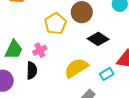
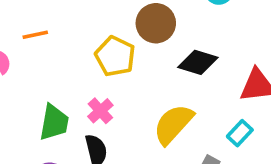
cyan rectangle: (107, 74) -> (240, 133), moved

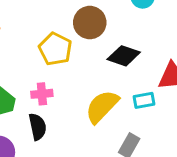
pink cross: (100, 111) -> (42, 94), turned 35
cyan rectangle: (240, 133) -> (144, 100), moved, turned 35

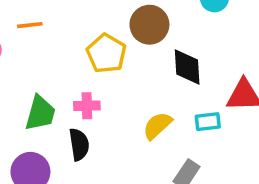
black diamond: (124, 56) -> (187, 67), turned 64
yellow semicircle: (102, 107) -> (157, 126), size x0.7

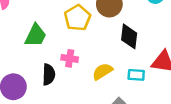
pink cross: (87, 106) -> (70, 58), moved
green trapezoid: (40, 113) -> (36, 35), moved

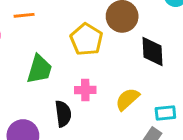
cyan rectangle: (136, 75) -> (165, 113), moved

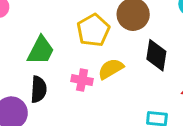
yellow semicircle: (127, 99) -> (111, 69), moved
black semicircle: (63, 114) -> (39, 89), moved

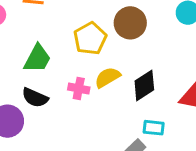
black diamond: (156, 55) -> (144, 85), moved, turned 48
black semicircle: (39, 89) -> (35, 98), turned 110

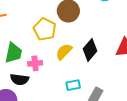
pink cross: (79, 89) -> (35, 63), moved
cyan rectangle: (154, 128) -> (73, 85), moved

